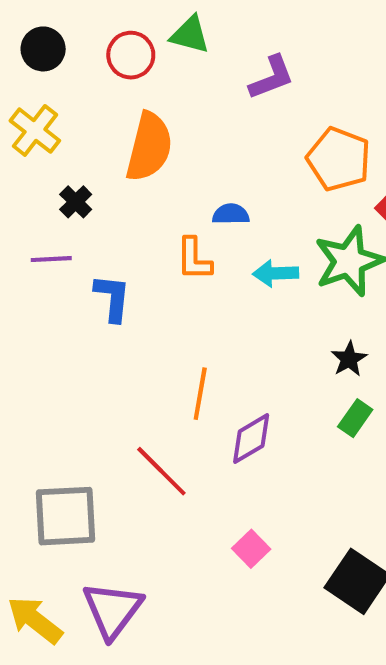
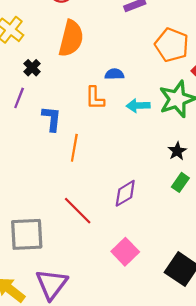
purple line: (51, 259) -> (19, 98), turned -66
orange line: (200, 394) -> (74, 148), moved
pink square: (251, 549) -> (125, 252), size x1.4

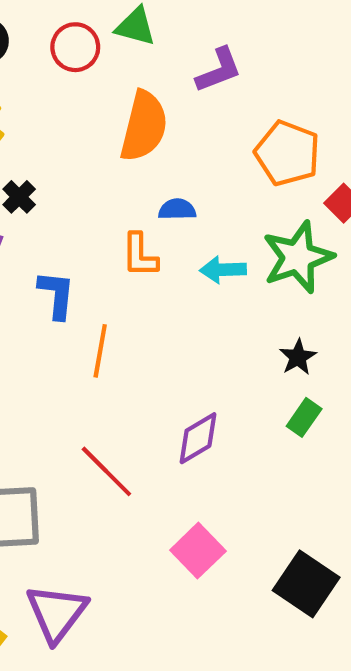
orange semicircle: (71, 38) -> (144, 126), moved

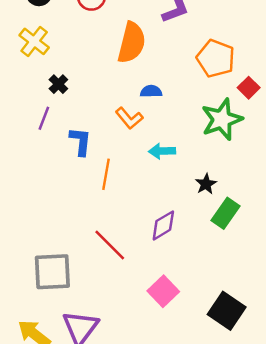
orange L-shape: (140, 255) -> (129, 118), turned -40
cyan arrow: (223, 270) -> (162, 151), moved
black star: (298, 357) -> (206, 184), moved
green rectangle: (304, 417) -> (225, 213), size x1.4

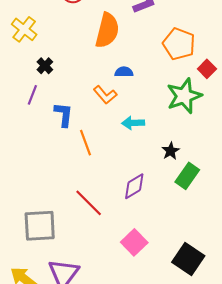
orange line: (106, 174) -> (85, 143), turned -30

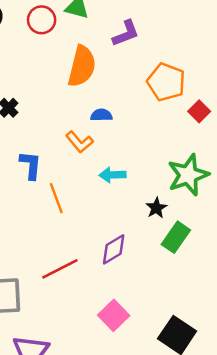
green star: (184, 96) -> (188, 175), moved
red line: (89, 203) -> (60, 269), turned -72

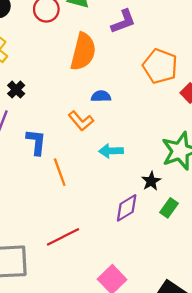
green rectangle: (176, 237) -> (169, 208), size x0.7
purple diamond: (114, 249) -> (127, 208), moved

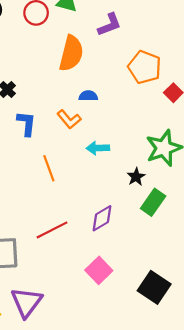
blue L-shape: (36, 142) -> (26, 124), moved
purple diamond: (127, 208) -> (102, 218), moved
green rectangle: (169, 208) -> (153, 202), size x1.4

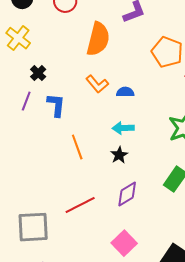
blue semicircle: (88, 96) -> (125, 92), moved
orange L-shape: (69, 119) -> (97, 84), moved
black star: (136, 177) -> (119, 155), moved

